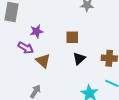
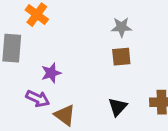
brown square: (72, 37) -> (121, 57), moved

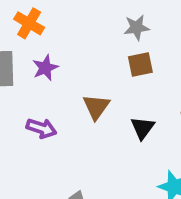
purple star: (51, 73) -> (45, 68), moved
brown triangle: (65, 115) -> (96, 107), moved, turned 35

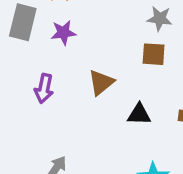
purple arrow: (41, 128) -> (44, 88), turned 68
black triangle: (143, 128) -> (139, 114), turned 40

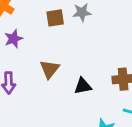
brown square: (154, 54) -> (55, 18), moved

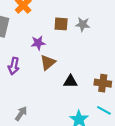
purple star: (14, 39) -> (38, 43), moved

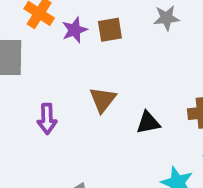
gray star: (83, 24) -> (166, 18), moved
purple star: (38, 43) -> (75, 30), moved

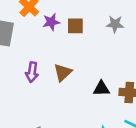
purple arrow: (47, 119) -> (32, 72), moved
black triangle: (148, 123) -> (101, 88), moved

